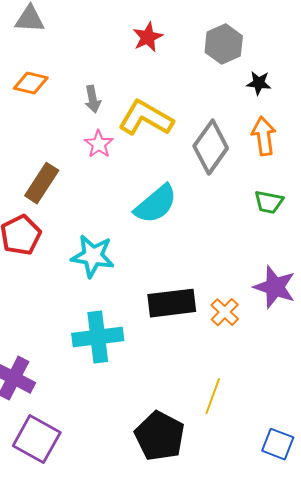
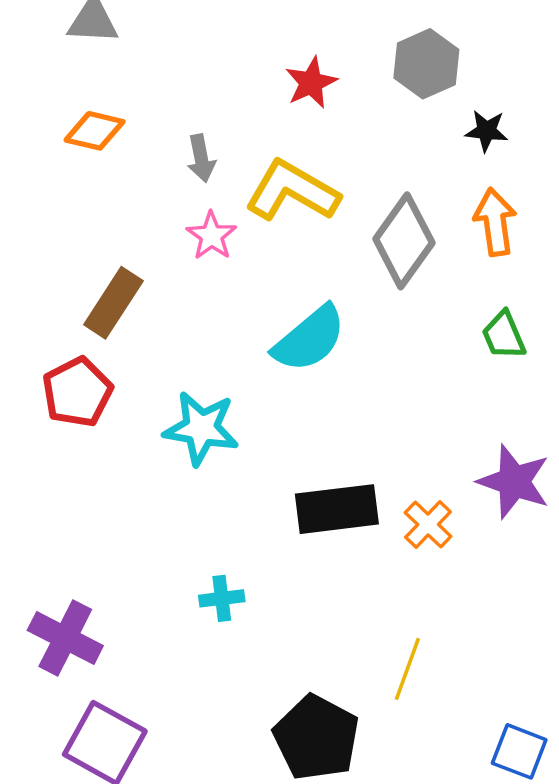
red star: (148, 37) -> (311, 83), moved
green trapezoid: (269, 202) -> (504, 335), turned 56
cyan cross: (98, 337) -> (222, 598), moved, size x0.5

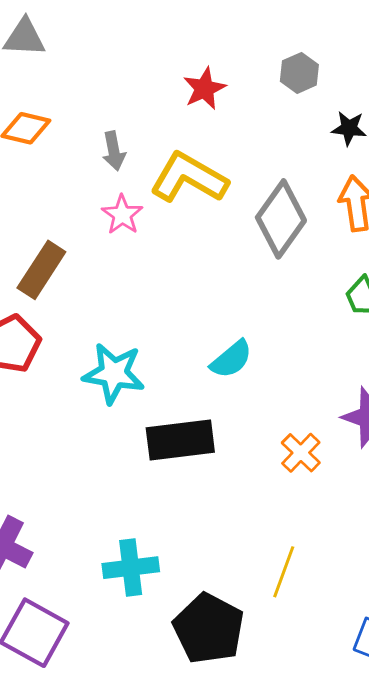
gray hexagon: (426, 64) -> (299, 73), size x0.7
cyan semicircle: (309, 339) -> (231, 359), moved, size x0.7
black rectangle: (337, 509) -> (180, 440), moved
cyan cross: (222, 598) -> (131, 568), moved, size x1.5

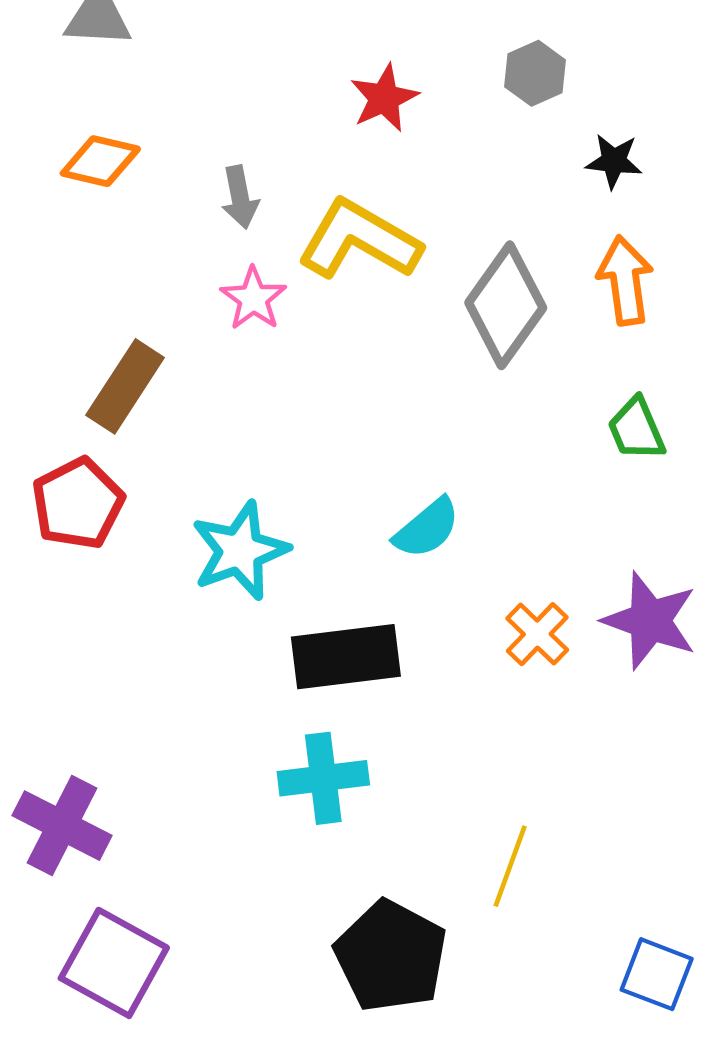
cyan star: (114, 373) -> (240, 551), turned -30
orange cross: (301, 453) -> (537, 634), moved
cyan cross: (131, 568) -> (323, 778), moved

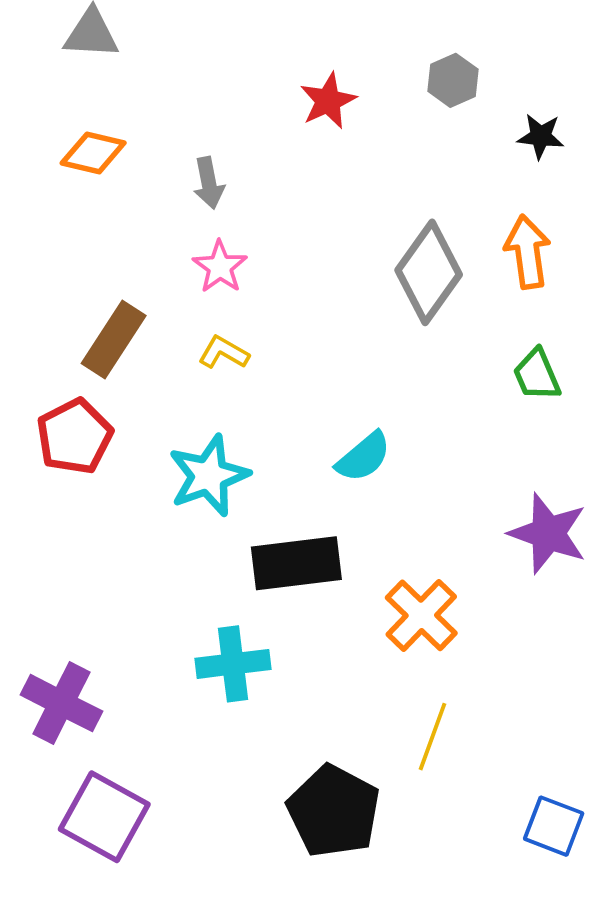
black star: (614, 161) -> (541, 136), moved
yellow L-shape: (359, 240) -> (224, 353), moved, size x0.5
orange cross: (537, 634) -> (421, 615), moved, size x1.4
cyan cross: (323, 778) -> (233, 664), moved

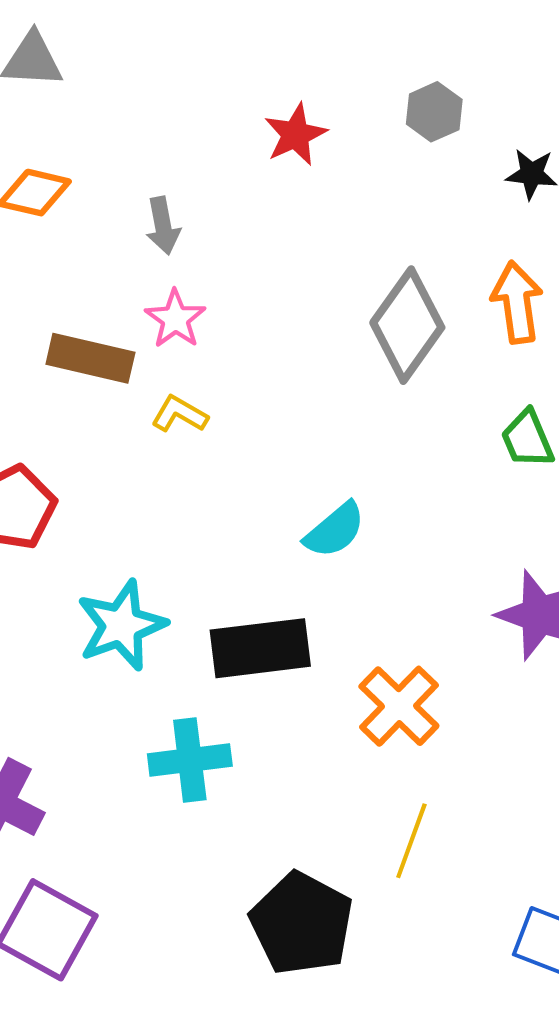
brown rectangle: (114, 340) -> (90, 358), moved, turned 70
cyan star: (209, 476) -> (121, 625), moved

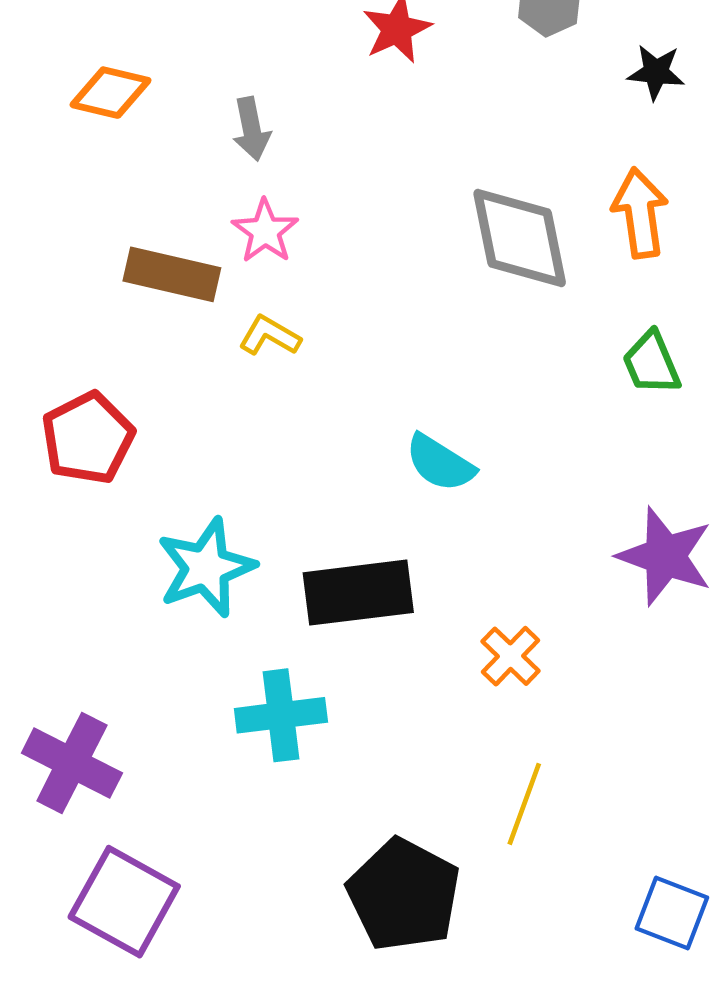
gray diamond: (407, 325) -> (520, 238), turned -47
cyan semicircle: (335, 530) -> (440, 463), turned 72
orange cross: (399, 706) -> (511, 656), size x0.7

